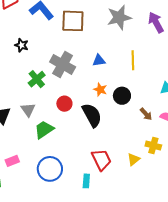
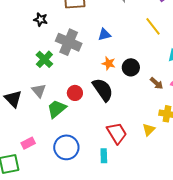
black star: (22, 45) -> (41, 19), moved
yellow line: (133, 60) -> (153, 26), moved, turned -30
red circle: (64, 104) -> (75, 93), moved

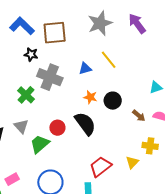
black star: (41, 19) -> (31, 54), moved
yellow line: (153, 26) -> (109, 60), moved
red trapezoid: (117, 133) -> (100, 167), turned -95

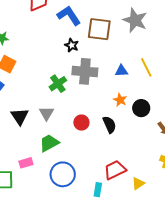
gray star: (100, 23) -> (135, 20), moved, turned 30
gray cross: (50, 77) -> (85, 71), turned -30
black semicircle: (85, 124) -> (109, 125), size x0.7
green trapezoid: (40, 144) -> (49, 143), moved
yellow triangle: (132, 162) -> (138, 183), moved

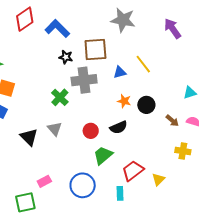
brown square: (99, 29) -> (95, 49), moved
black semicircle: (109, 125) -> (119, 127), turned 102
green trapezoid: (49, 143) -> (103, 155), moved

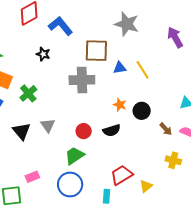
black star: (66, 57) -> (43, 54), moved
blue triangle: (120, 72) -> (120, 68), moved
green cross: (60, 97) -> (28, 93), moved
green trapezoid: (103, 155) -> (74, 156), moved

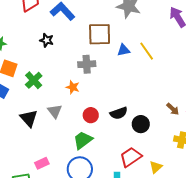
gray cross: (82, 80) -> (87, 64), size x0.7
orange star: (120, 105) -> (73, 87), moved
black circle: (142, 111) -> (141, 124), moved

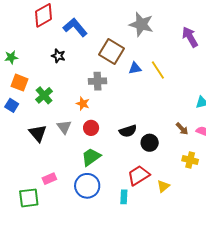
brown square: (100, 34) -> (111, 51), turned 30
red circle: (91, 115) -> (91, 128), moved

